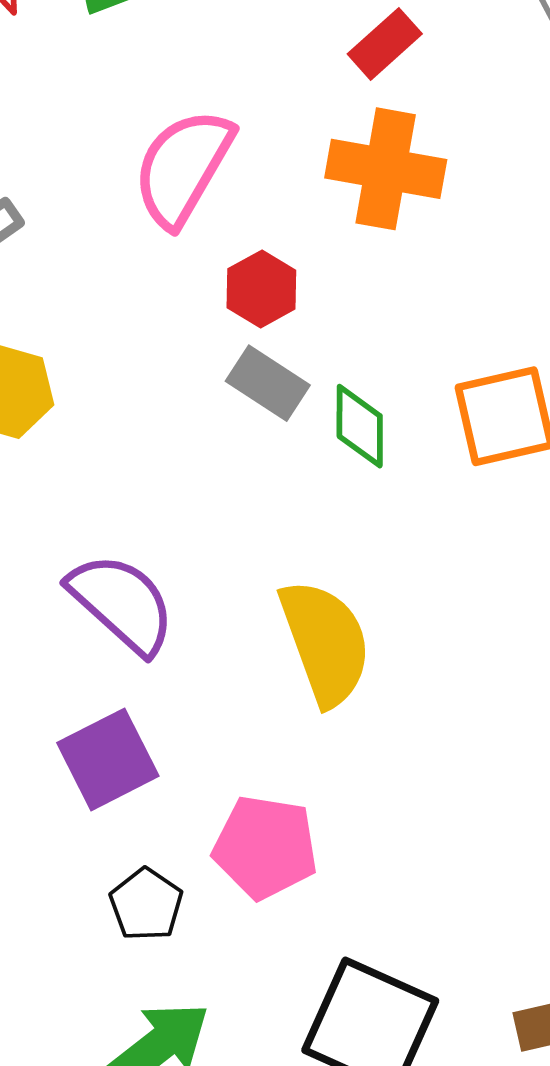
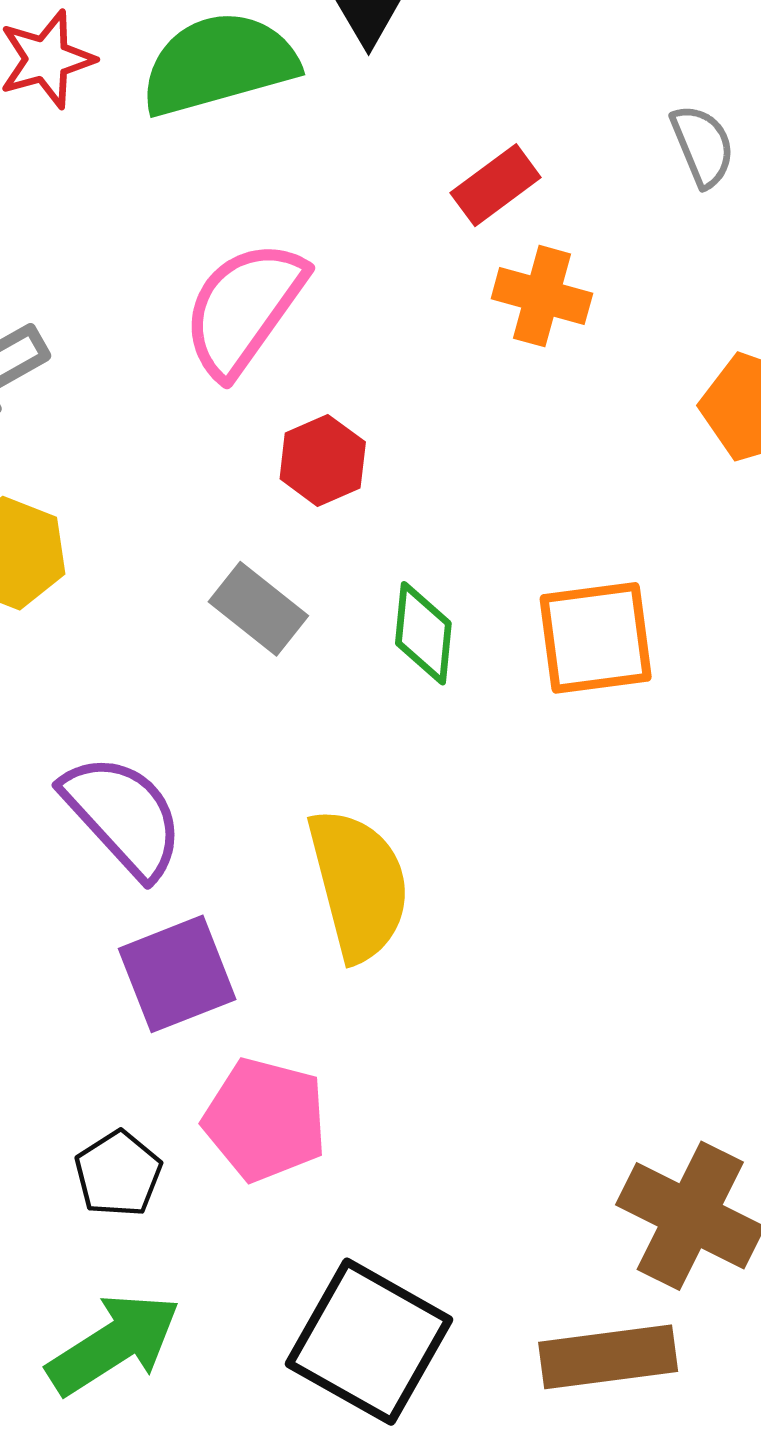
orange cross: (386, 169) -> (542, 296), moved, size x0.7
gray rectangle: (268, 383) -> (258, 609), moved
purple square: (108, 759) -> (177, 974), moved

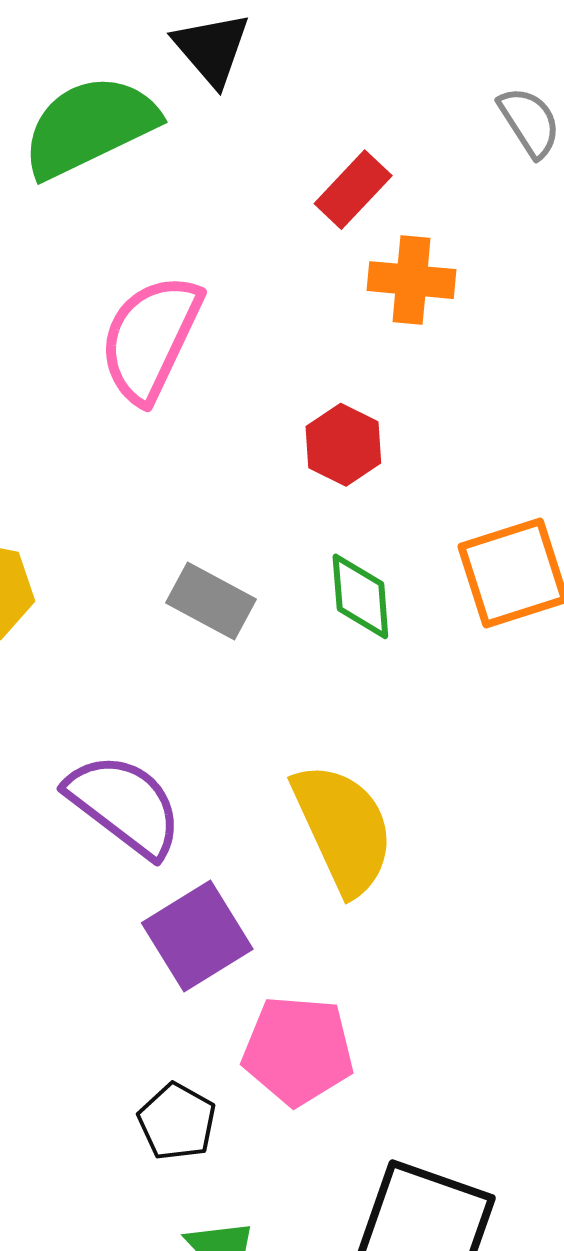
red hexagon: (323, 460) -> (343, 445), moved

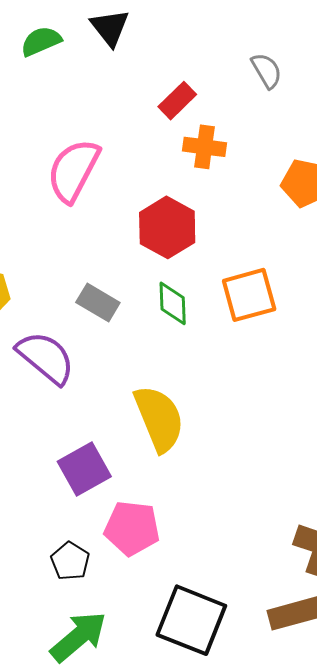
green semicircle: (90, 126) -> (41, 41), moved, size x0.6
red hexagon: (343, 445) -> (167, 227), size x1.5
purple semicircle: (124, 805) -> (46, 358), moved

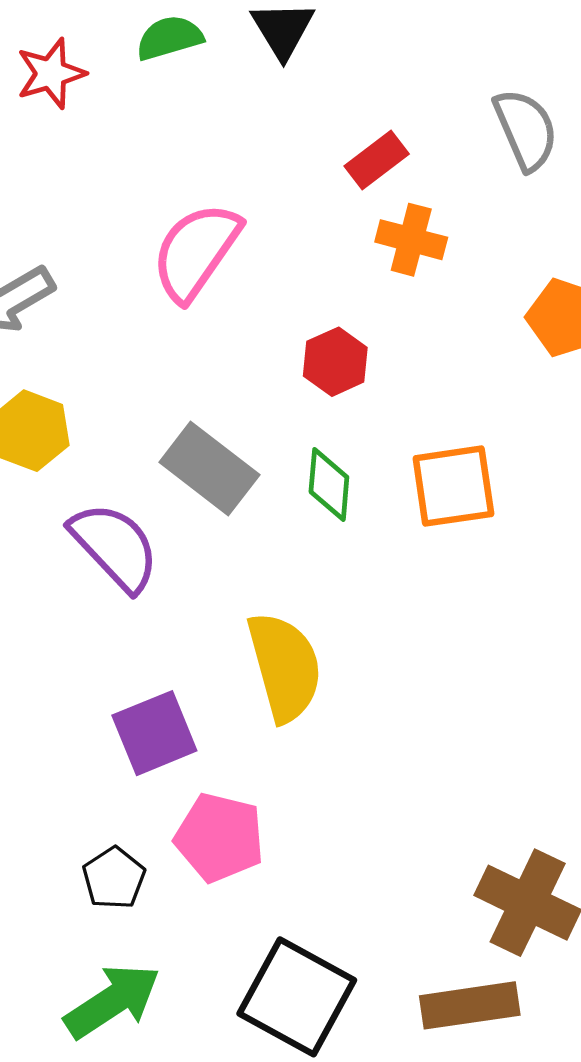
gray semicircle: (267, 71) -> (526, 129), size x1.4
red hexagon: (167, 227) -> (335, 362), size x0.7
gray rectangle: (98, 303) -> (209, 468), size x1.4

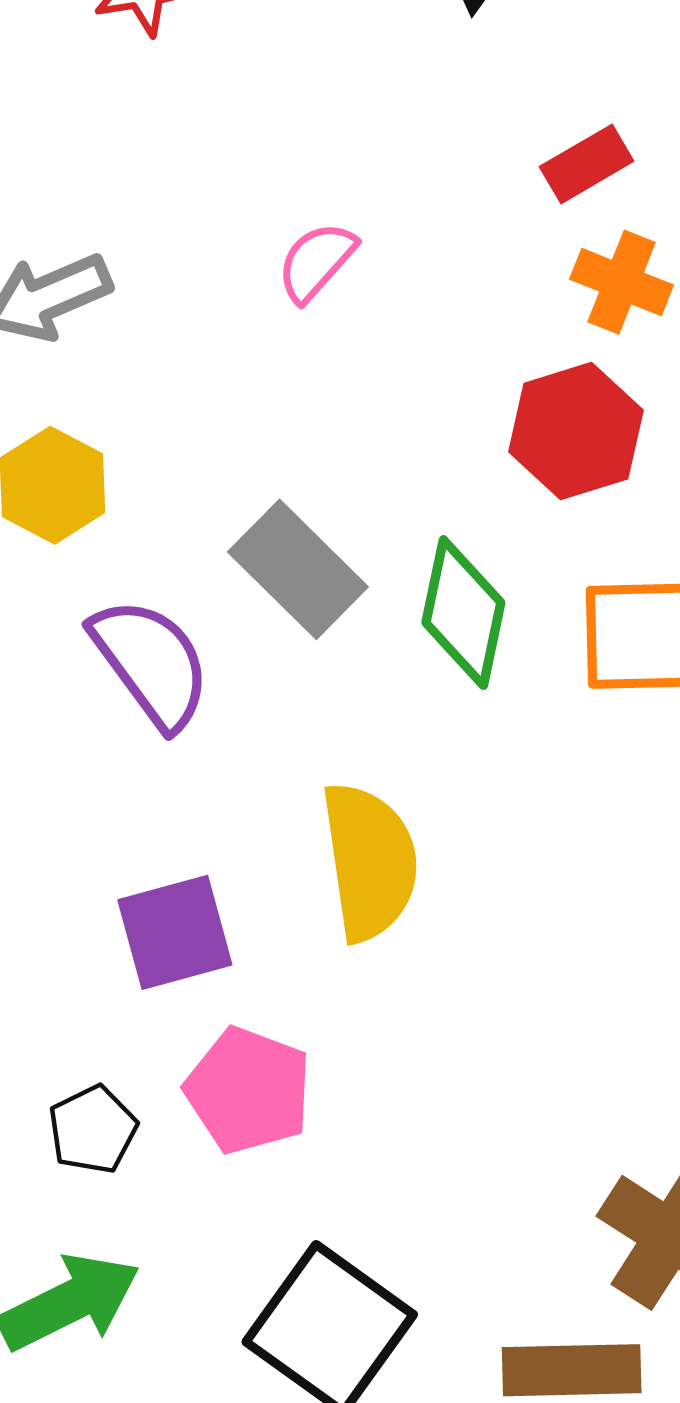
pink semicircle: (196, 252) -> (316, 262), size x0.6
red hexagon: (335, 362) -> (576, 431), moved, size x1.4
green diamond: (329, 485) -> (463, 613), size x1.4

